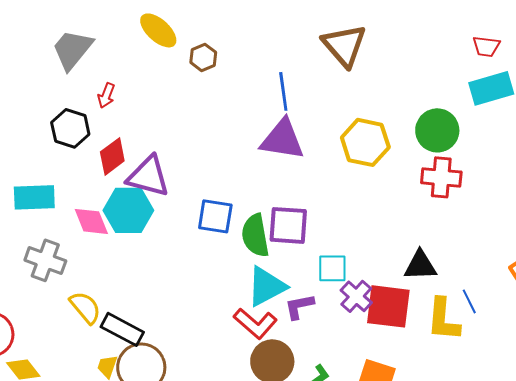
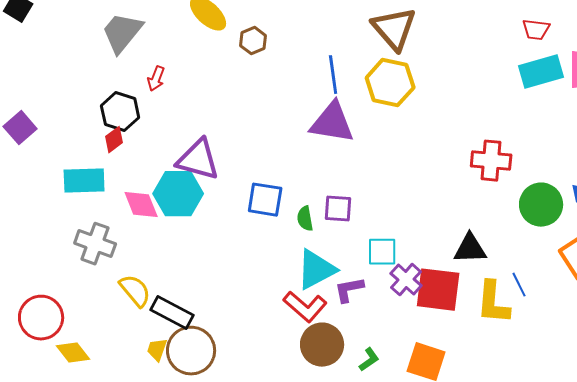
green circle: (437, 130) -> (541, 205), moved
yellow hexagon: (365, 142) -> (390, 83), moved
red diamond: (112, 156) -> (114, 140), moved, size x0.7
purple square: (288, 225) -> (338, 209), size x0.7
green semicircle: (255, 235) -> (305, 219), size x0.6

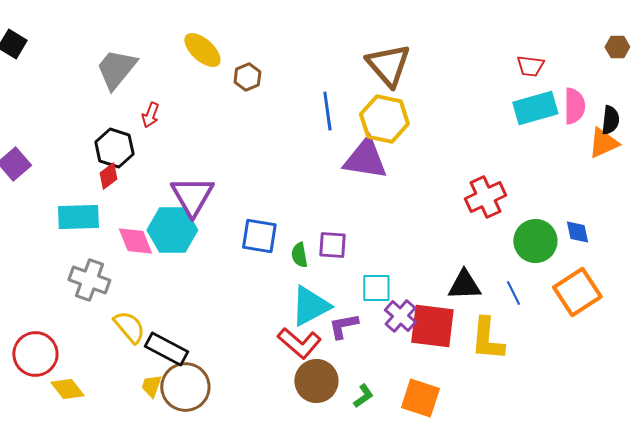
purple triangle: (332, 123) -> (365, 159), moved
purple triangle: (198, 160) -> (192, 196), turned 45
red cross: (491, 161) -> (485, 197), turned -30
blue line: (519, 285) -> (513, 293), moved

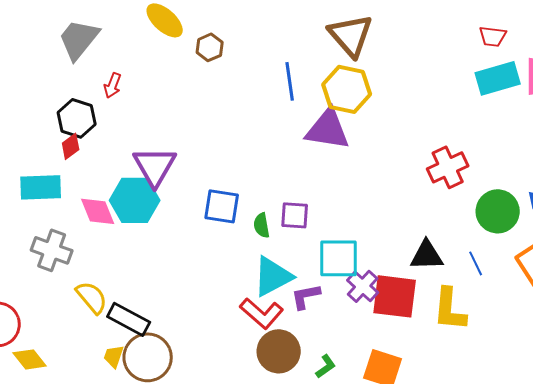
cyan square: (376, 288) -> (339, 258), size x1.4

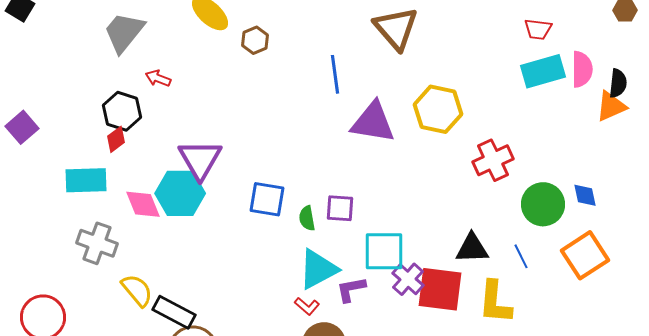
red arrow: (113, 85) -> (158, 78), turned 90
yellow hexagon: (347, 89) -> (438, 109), moved
red L-shape: (262, 313) -> (307, 306), size x0.6

